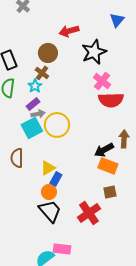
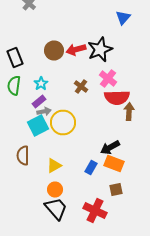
red arrow: (69, 31) -> (76, 50), moved
brown cross: (42, 73) -> (81, 86), moved
brown arrow: (124, 139) -> (129, 112), moved
blue rectangle: (56, 179) -> (91, 168), moved
red cross: (89, 213) -> (95, 210), turned -30

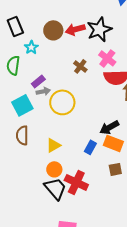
black rectangle: (15, 58) -> (15, 26), moved
cyan star: (41, 84) -> (31, 47), moved
cyan square: (38, 126) -> (22, 105), moved
red cross: (95, 210) -> (76, 182), moved

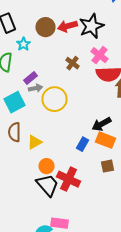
yellow triangle: (53, 145) -> (34, 142), moved

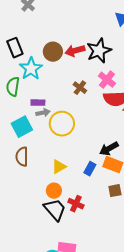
cyan star: (24, 44) -> (31, 69), size x1.6
purple rectangle: (30, 78) -> (38, 103), turned 40
yellow triangle: (34, 142) -> (59, 167), moved
red cross: (68, 179) -> (76, 204), size x0.7

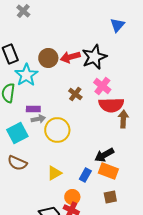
brown semicircle: (22, 157) -> (17, 163), turned -66
orange circle: (54, 191) -> (72, 197), moved

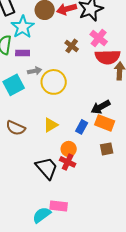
purple rectangle: (33, 109) -> (23, 53), moved
brown semicircle: (17, 163) -> (16, 128), moved

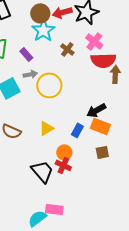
cyan star: (23, 27) -> (43, 30), moved
purple rectangle: (23, 53) -> (26, 54), moved, turned 48

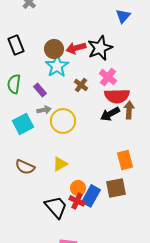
black arrow: (96, 110) -> (110, 114), moved
orange rectangle: (100, 126) -> (125, 160), moved, turned 54
blue rectangle: (77, 130) -> (91, 196), moved, size x1.5
brown square: (102, 152) -> (116, 188), size x1.5

